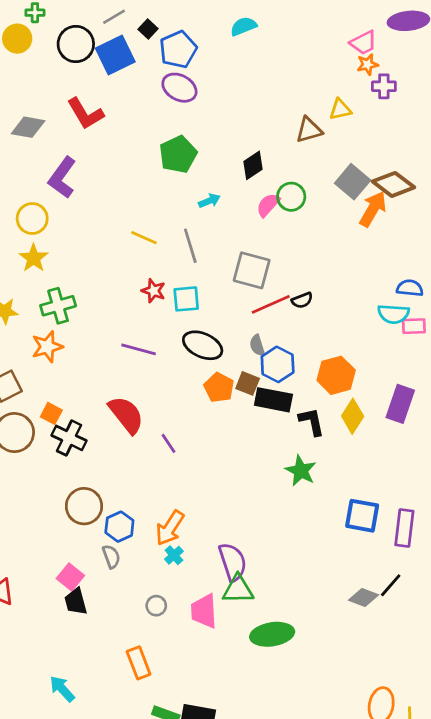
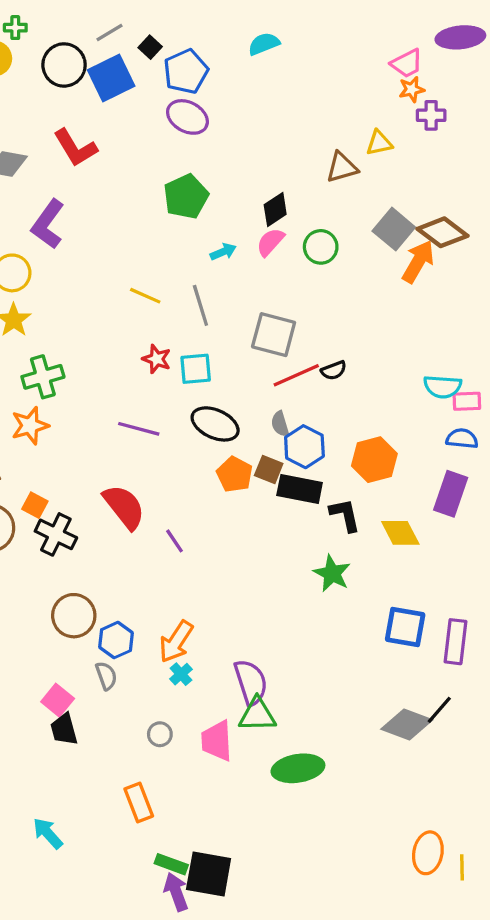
pink semicircle: (268, 205) -> (270, 242), moved
blue semicircle: (410, 288) -> (462, 439), moved
yellow diamond: (353, 416) -> (400, 533), moved, turned -60
gray diamond: (363, 597) -> (407, 724), size x1.4

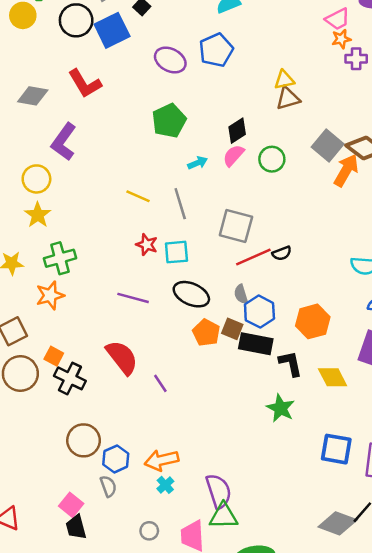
blue pentagon: (186, 71) -> (216, 50), moved
yellow triangle: (379, 143) -> (284, 80), moved
orange arrow: (176, 642) -> (162, 460), turned 44

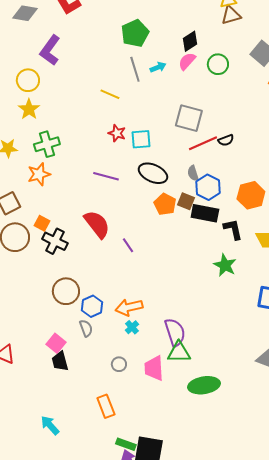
gray line: (180, 204) -> (135, 69), moved

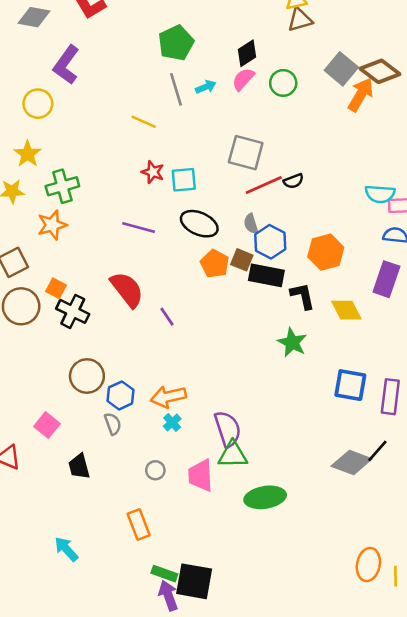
yellow star: (29, 109) -> (28, 154), moved
pink square: (56, 343) -> (47, 425), moved

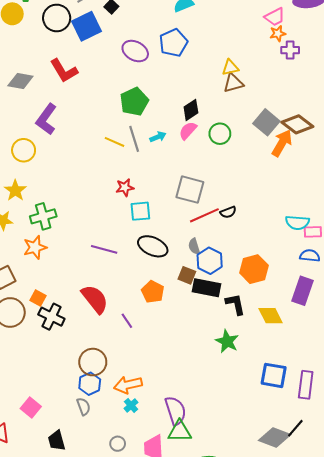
yellow line: (144, 122) -> (114, 142), moved
red star: (153, 172) -> (125, 187), moved, turned -30
orange pentagon: (215, 264) -> (153, 292), moved
brown circle: (87, 376) -> (93, 362), moved

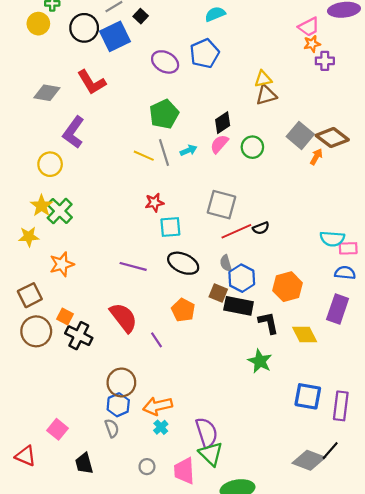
orange arrow: (282, 143) -> (316, 157), size x0.6
green cross: (43, 216) -> (60, 211), moved, turned -30
green triangle: (180, 431) -> (211, 454), turned 45

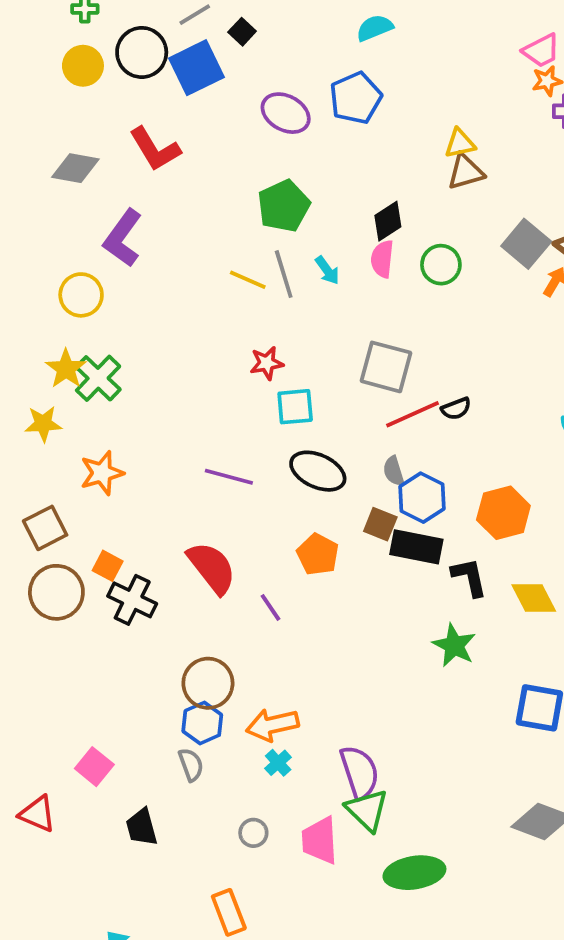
yellow circle: (38, 24) -> (83, 66), moved
pink semicircle: (219, 144) -> (382, 259), turned -36
cyan arrow: (188, 150) -> (327, 270), turned 77

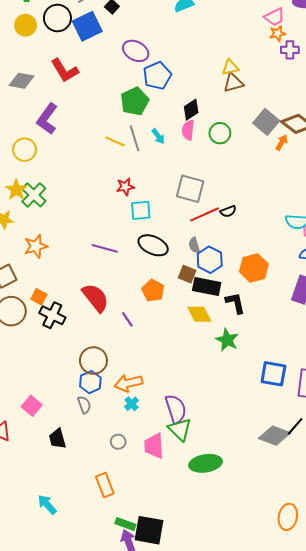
blue pentagon: (356, 98) -> (157, 76), moved
yellow diamond: (534, 598) -> (199, 314), moved

